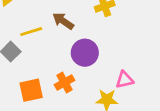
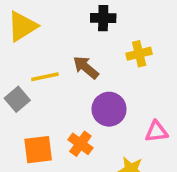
pink triangle: (125, 80) -> (156, 132), moved
orange cross: (64, 82) -> (80, 144), turned -30

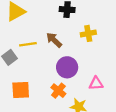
orange cross: (80, 144) -> (58, 91), moved

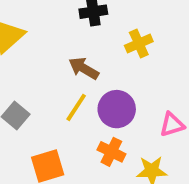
yellow line: (28, 44) -> (76, 107), moved, turned -35

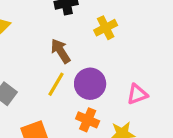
brown arrow: (84, 68) -> (61, 51), turned 30

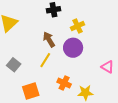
purple circle: (90, 84) -> (73, 48), moved
pink triangle: (137, 94) -> (108, 67), moved, turned 48

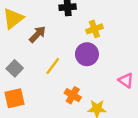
brown arrow: (49, 39) -> (37, 34), moved, turned 70
orange square: (31, 91) -> (14, 98), moved

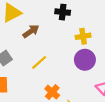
purple circle: (87, 54) -> (85, 60), moved

